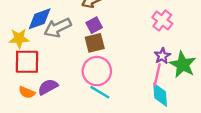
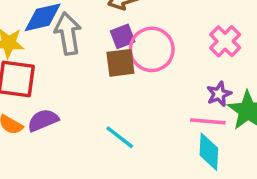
gray arrow: (58, 28) -> (68, 34), turned 100
pink circle: (97, 71) -> (152, 49), moved
pink line: (157, 75) -> (208, 121), turned 75

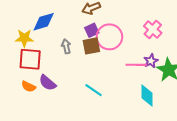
gray arrow: (68, 34) -> (66, 46), moved, size x0.6
purple semicircle: (43, 120) -> (47, 83), turned -114
pink line: (208, 121) -> (136, 65), moved

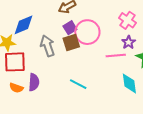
gray arrow: (66, 46) -> (48, 46), size x1.5
purple star: (151, 61) -> (129, 42), moved
purple semicircle: (47, 83) -> (34, 82), turned -120

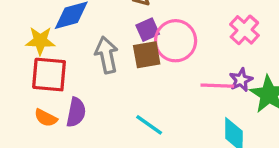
purple star: (129, 42) -> (241, 80), moved

